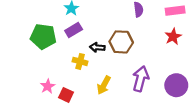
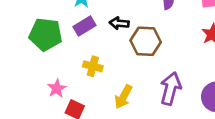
black arrow: (97, 47) -> (119, 23), moved
pink star: (48, 86) -> (57, 88), moved

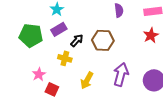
black arrow: (119, 23) -> (77, 40), moved, turned 128

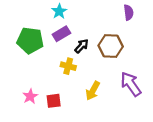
pink star: (39, 74) -> (30, 96), moved
purple arrow: (121, 74) -> (131, 84), turned -50
red square: (52, 89) -> (54, 101), turned -32

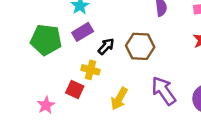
red square: (54, 101) -> (75, 89), moved, turned 32

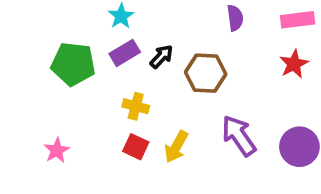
black arrow: (106, 46) -> (161, 57), moved
red square: (75, 89) -> (136, 147), moved
pink star: (46, 105) -> (57, 150), moved

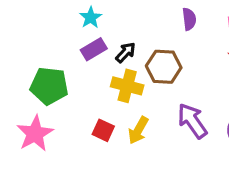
green pentagon: (73, 64) -> (49, 86), moved
yellow cross: (136, 106) -> (127, 86), moved, size x1.4
pink star: (57, 150) -> (35, 134), size x1.6

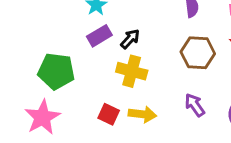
brown hexagon: (164, 67) -> (198, 53), moved
purple arrow: (192, 121) -> (195, 105), size x0.7
yellow arrow: (138, 130) -> (142, 114), turned -112

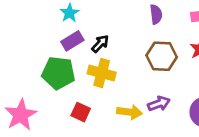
green pentagon: (56, 71) -> (58, 73), moved
purple arrow: (195, 105) -> (159, 104), turned 105
yellow arrow: (142, 114) -> (130, 112), moved

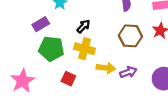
purple rectangle: (72, 41) -> (41, 24), moved
yellow arrow: (130, 112) -> (106, 68), moved

